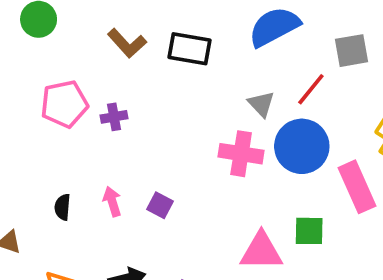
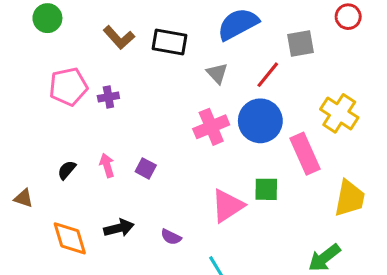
gray triangle: (261, 104) -> (217, 73), moved
pink cross: (241, 154) -> (211, 127), turned -32
black semicircle: (62, 207) -> (67, 170), turned 36
pink triangle: (261, 251) -> (228, 206), turned -33

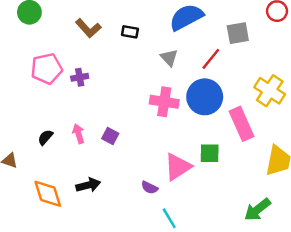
black rectangle: (170, 42) -> (130, 32), size x0.6
pink cross: (211, 127) -> (164, 102), turned 32
purple semicircle: (171, 237) -> (150, 188), moved

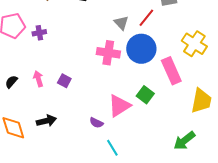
gray triangle: (169, 58) -> (121, 23), moved
green square: (210, 153) -> (145, 95), turned 36

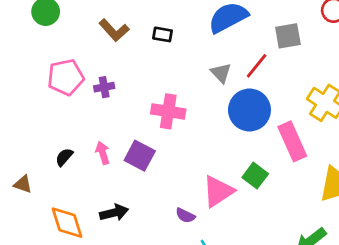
pink cross: (108, 53) -> (168, 111), moved
purple square: (64, 81) -> (140, 156), size x1.5

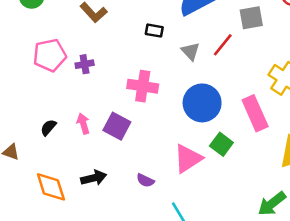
black rectangle: (163, 34) -> (154, 31), moved
blue circle: (249, 110) -> (202, 103), moved
purple semicircle: (185, 216) -> (145, 180), moved

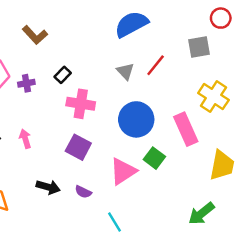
gray square: (251, 18) -> (199, 47), moved
black rectangle: (154, 31) -> (63, 75), moved, turned -56
purple square: (117, 126) -> (78, 147), moved
black arrow: (94, 178) -> (48, 187), moved, turned 30

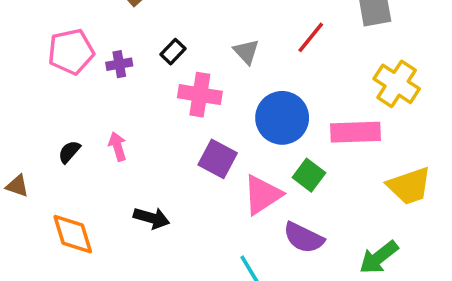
gray triangle: (125, 71) -> (246, 52), moved
pink rectangle: (186, 129) -> (355, 132), turned -68
purple square: (78, 147) -> (218, 159), moved
yellow trapezoid: (222, 165) -> (409, 186), turned 60
purple semicircle: (83, 192) -> (304, 238), moved, size x1.6

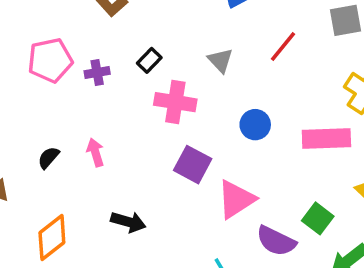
blue circle: (282, 118) -> (255, 125), size x0.6
green square: (309, 175) -> (318, 218), moved
orange diamond: (73, 234) -> (52, 238), turned 69

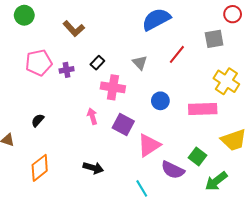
pink arrow: (95, 152) -> (92, 116), moved
black arrow: (128, 222) -> (93, 168), moved

